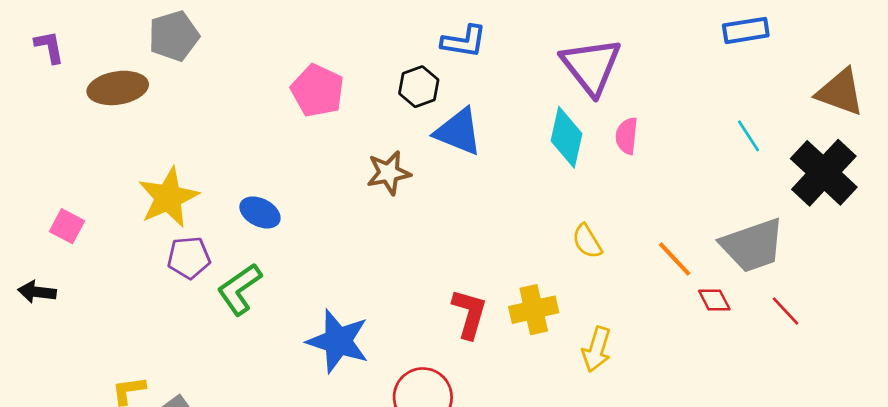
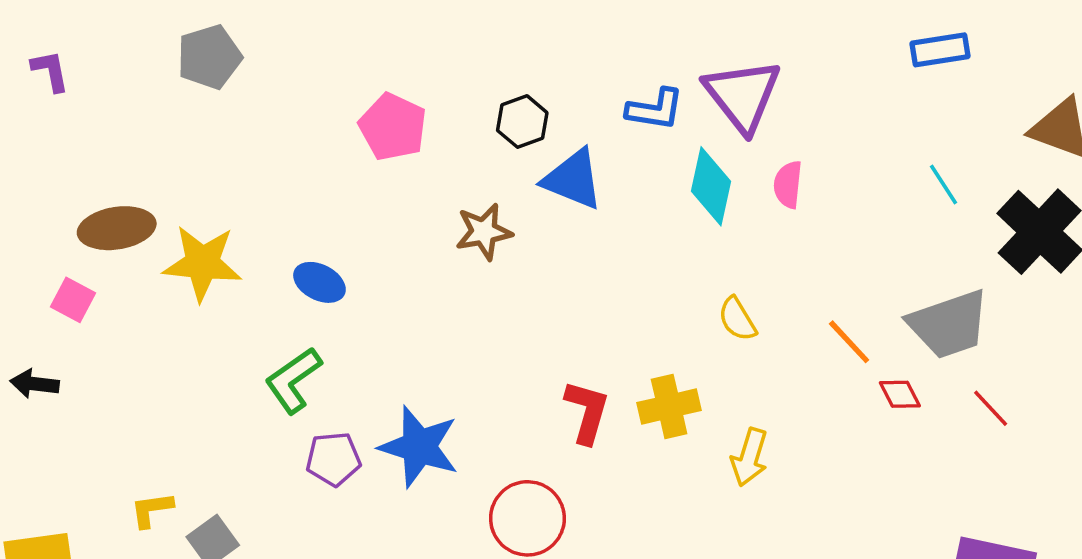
blue L-shape: (464, 41) -> (655, 109), moved
brown ellipse: (118, 88) -> (117, 228), moved
yellow star: (168, 197) -> (202, 263), turned 30
purple pentagon: (189, 258) -> (333, 459), moved

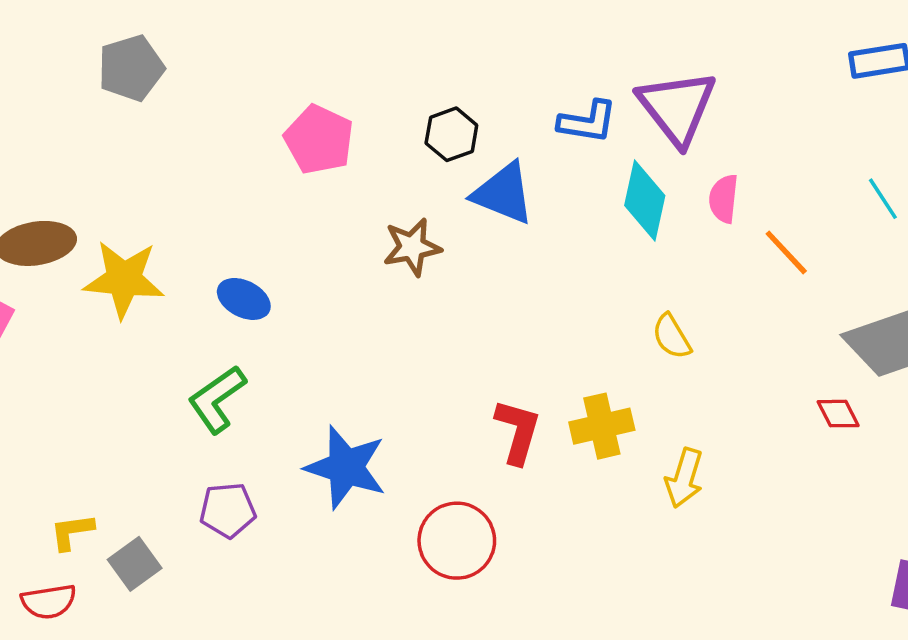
orange line: (849, 342) -> (786, 252), moved
purple pentagon: (333, 459) -> (228, 510), moved

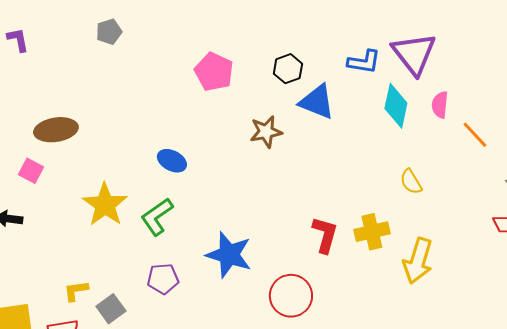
gray pentagon: (131, 68) -> (109, 32), size x0.7
yellow star: (124, 279) -> (105, 205), moved, turned 30
yellow arrow: (684, 478) -> (418, 261), size x1.4

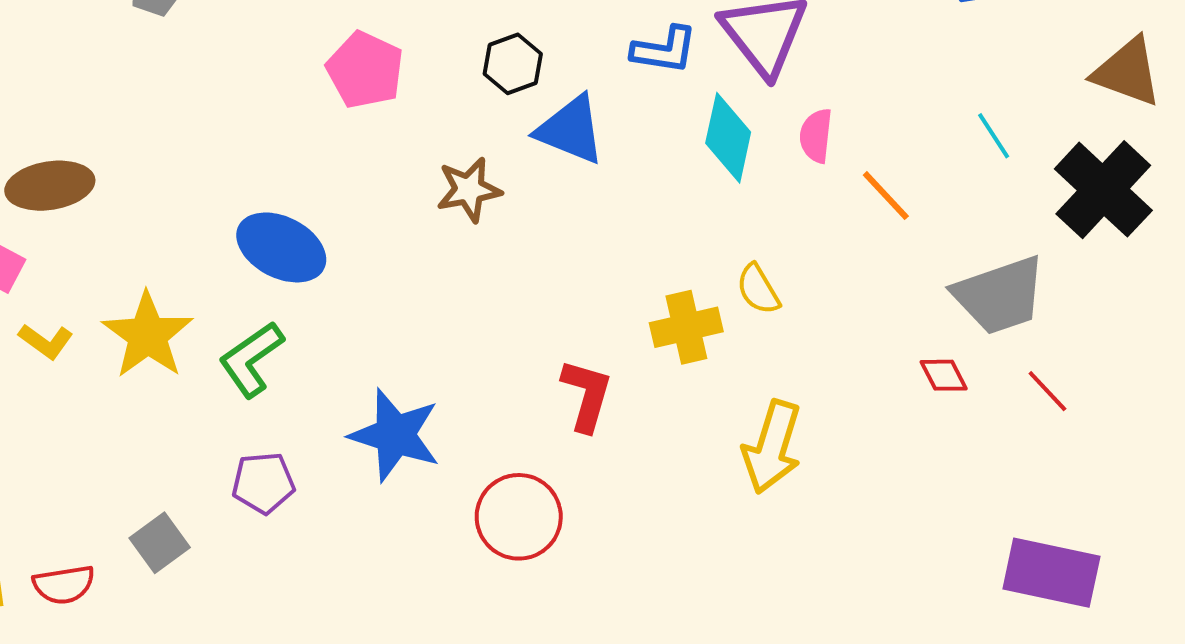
blue ellipse: (172, 161) -> (281, 247), size x1.5
yellow cross: (372, 232) -> (686, 327), moved
yellow L-shape: (76, 291) -> (46, 341), moved, turned -136

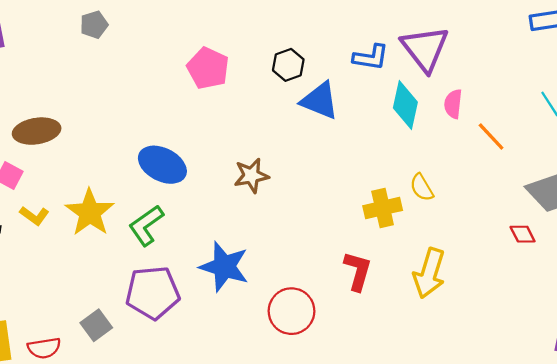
brown star: (469, 190) -> (251, 176), moved
red L-shape: (587, 395) -> (358, 271), moved
purple pentagon: (263, 483) -> (153, 293), size x1.6

